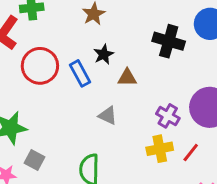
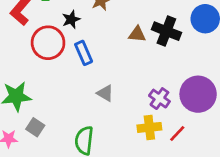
black star: (104, 54) -> (71, 19), moved
brown triangle: (127, 78) -> (137, 34), moved

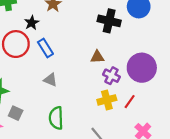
brown triangle: (137, 34) -> (97, 57), moved
gray triangle: (105, 93) -> (50, 80), moved

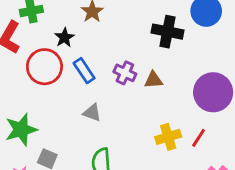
purple cross: (111, 76) -> (125, 73), moved

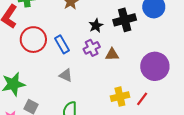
black cross: (168, 32) -> (125, 20), turned -30
black star: (64, 38) -> (96, 26), moved
purple cross: (125, 73) -> (92, 48), turned 35

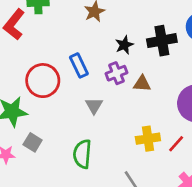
red circle: (33, 40) -> (43, 81), moved
gray triangle: (66, 75) -> (94, 106), moved, turned 32

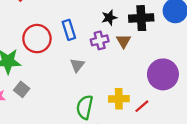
brown triangle: (142, 84) -> (124, 41), moved, turned 49
green semicircle: (82, 154) -> (85, 107), moved

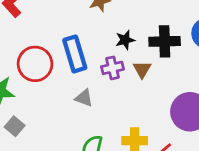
blue rectangle: (69, 30) -> (75, 54), size x1.4
gray triangle: (77, 65) -> (84, 98), turned -49

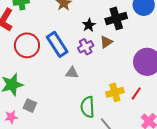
red circle: (35, 64) -> (27, 45), moved
brown triangle: (142, 69) -> (106, 42), turned 40

